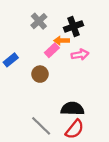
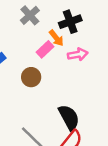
orange arrow: (62, 41) -> (56, 38), turned -128
black semicircle: (72, 109) -> (69, 117), turned 60

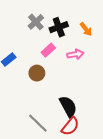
black cross: (70, 22) -> (59, 27), moved
orange arrow: (56, 38) -> (86, 29), moved

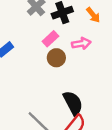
brown circle: (37, 73) -> (56, 58), moved

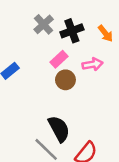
black semicircle: (73, 103) -> (59, 129), moved

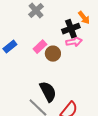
black cross: (72, 31) -> (71, 29), moved
pink rectangle: (59, 59) -> (40, 47), moved

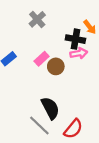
black cross: (71, 29) -> (75, 39), turned 30

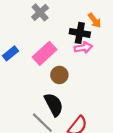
pink rectangle: (42, 59) -> (45, 53), size x1.5
brown circle: (56, 66) -> (59, 75), moved

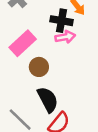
black semicircle: (54, 105) -> (48, 100), moved

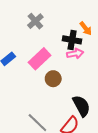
black semicircle: (48, 100) -> (81, 106), moved

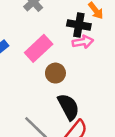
black semicircle: (81, 106) -> (68, 107), moved

